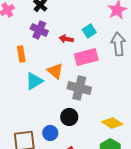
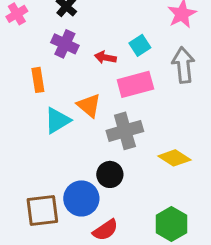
gray cross: (79, 88) -> (125, 131), turned -30
yellow diamond: (112, 123) -> (174, 158), moved
blue circle: (50, 133) -> (81, 198), size x1.5

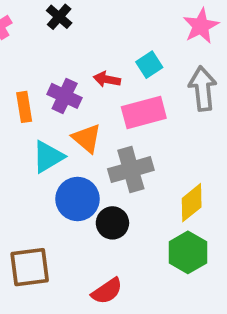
purple cross: (65, 44) -> (65, 96), moved
yellow diamond: (174, 158) -> (192, 203), turned -72
blue circle: (81, 198) -> (77, 199), moved
green hexagon: (171, 224) -> (188, 252), moved

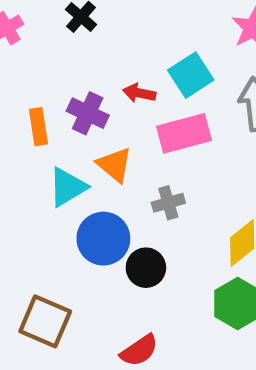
cyan square: (149, 65) -> (191, 75), size x1.4
gray cross: (131, 170) -> (168, 203), size x0.6
brown square: (30, 267) -> (45, 321), turned 30

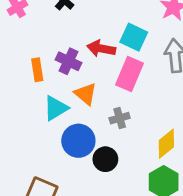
cyan square: (191, 75) -> (134, 37), turned -32
red arrow: (139, 93) -> (101, 49), size x1.4
pink rectangle: (184, 133) -> (130, 74), turned -52

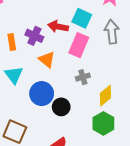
cyan triangle: (56, 108) -> (14, 75), moved, turned -36
gray cross: (120, 118) -> (83, 77), moved

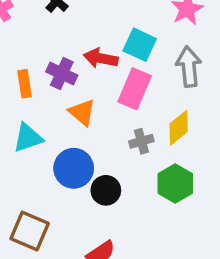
cyan triangle: (14, 75) -> (28, 138), turned 48
yellow diamond: (105, 96) -> (179, 128), moved
green hexagon: (103, 123) -> (175, 184), moved

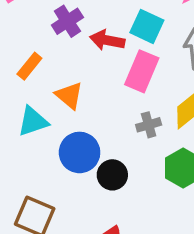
purple cross: (62, 73) -> (67, 21), moved, turned 32
orange rectangle: (25, 84) -> (29, 66), turned 48
orange triangle: (82, 112) -> (69, 95), moved

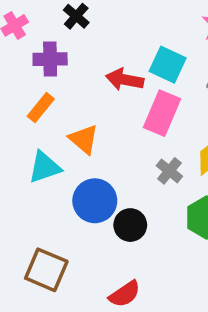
purple cross: (67, 21) -> (50, 59), moved, turned 32
gray cross: (149, 125) -> (169, 171), turned -35

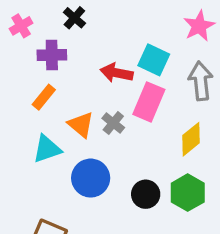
gray cross: (169, 171) -> (113, 123), moved
black circle: (130, 225) -> (146, 194), moved

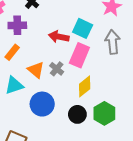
yellow diamond: (191, 139) -> (85, 86), moved

